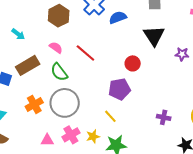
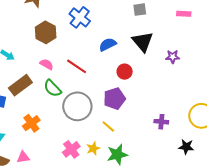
blue semicircle: (118, 17) -> (108, 44), moved
gray circle: (65, 103) -> (77, 106), moved
pink triangle: (47, 140) -> (23, 157), moved

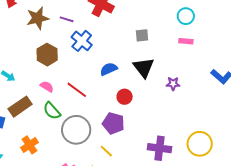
purple pentagon: (114, 99) -> (113, 123), turned 30
purple cross: (161, 122) -> (159, 148), size x1.6

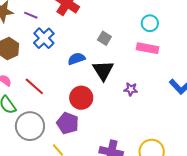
gray square: (142, 35) -> (104, 38), turned 32
pink rectangle: (186, 41) -> (147, 48), size x1.5
blue semicircle: (109, 69) -> (76, 59), moved
red circle: (125, 97) -> (81, 98), size x1.5

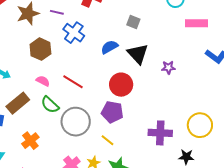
pink rectangle: (147, 48) -> (196, 23), moved

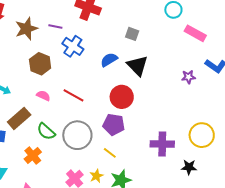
pink rectangle: (196, 23) -> (195, 33), turned 30
purple star: (168, 67) -> (188, 77), moved
green semicircle: (50, 105) -> (46, 131), moved

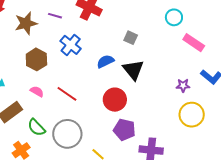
purple line: (55, 27) -> (55, 16), moved
purple pentagon: (114, 125) -> (124, 130), moved
yellow circle: (202, 135) -> (192, 115), moved

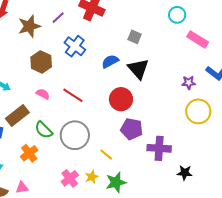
purple line: (55, 16) -> (58, 18), turned -56

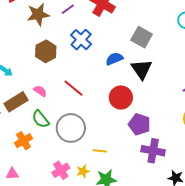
gray square: (135, 37) -> (142, 37), size x1.5
pink semicircle: (43, 94) -> (40, 91), moved
purple pentagon: (132, 129) -> (139, 124), moved
yellow line: (106, 155) -> (100, 151), turned -40

